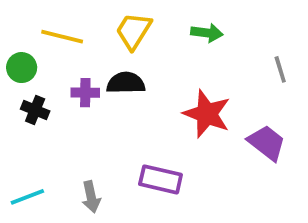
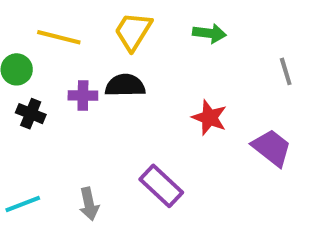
red star: (207, 114) -> (209, 118), size x0.7
purple rectangle: (161, 179) -> (161, 186), turned 30

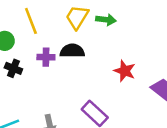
green arrow: (209, 33) -> (106, 20), moved
yellow line: (59, 37) -> (31, 21), turned 55

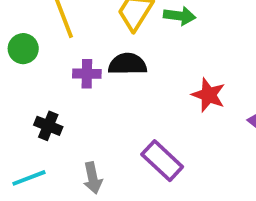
black cross: (13, 68) -> (48, 126), moved

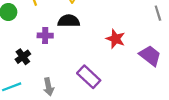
purple cross: (87, 74) -> (45, 35), moved
black cross: (48, 126) -> (23, 57), turned 32

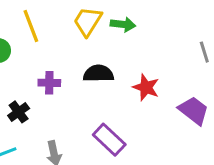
black semicircle: (69, 21) -> (98, 74), moved

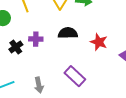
black cross: (19, 112) -> (16, 47), moved

